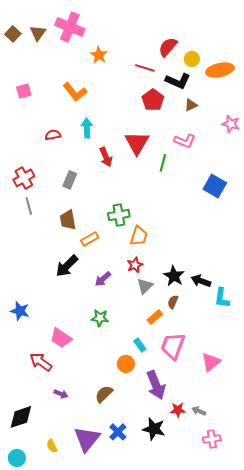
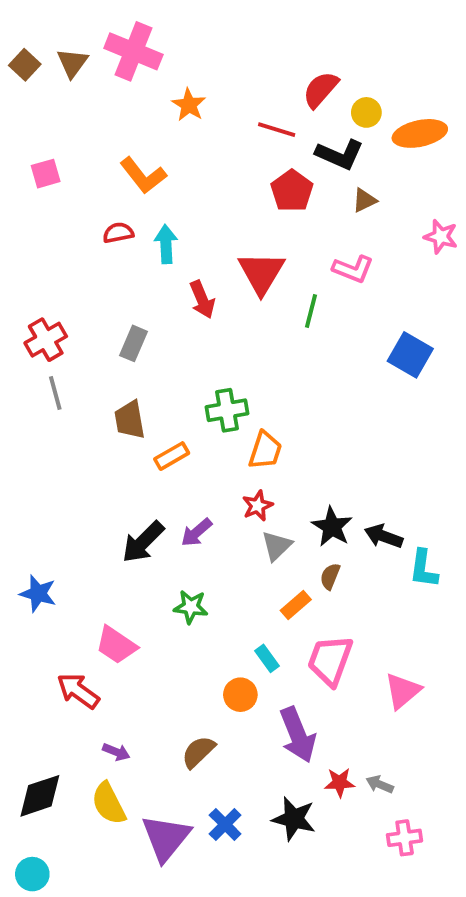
red semicircle: (53, 135) -> (118, 233), moved
black arrow: (67, 266) -> (143, 542), moved
yellow semicircle: (52, 446) -> (109, 803), moved, size x1.6

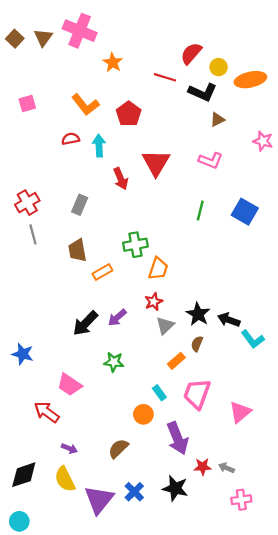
red pentagon: (292, 191) -> (129, 114), moved
green line: (311, 311) -> (200, 211), moved
cyan L-shape: (424, 569) -> (253, 339), turned -45

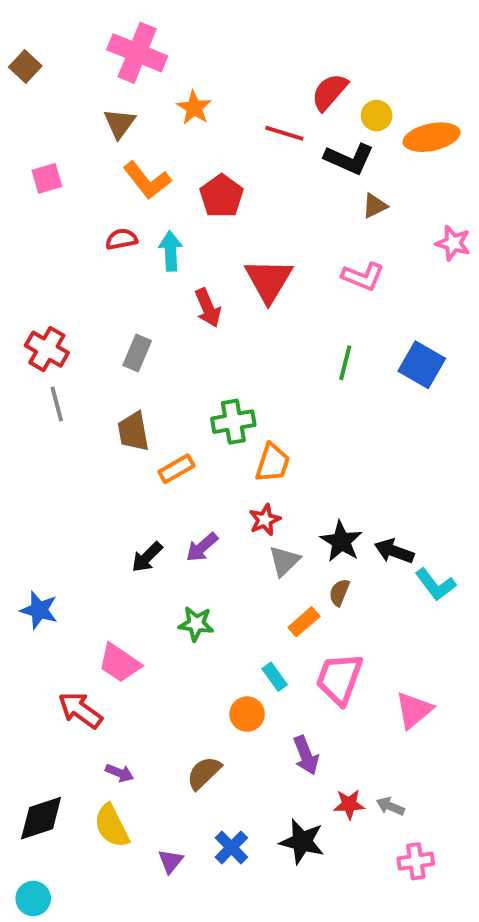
brown triangle: (43, 37) -> (120, 123), moved
red cross: (27, 203) -> (47, 349), turned -30
black arrow: (85, 323) -> (147, 557), size x0.7
purple arrow: (178, 438) -> (306, 755), size x0.7
purple triangle: (99, 500) -> (171, 861), size x0.5

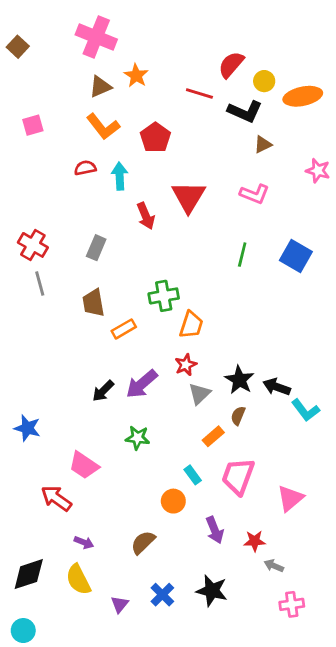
brown triangle: (120, 123) -> (100, 87), moved, turned 30
purple arrow: (202, 547) -> (142, 384), size x1.4
red star: (349, 804) -> (255, 541), moved

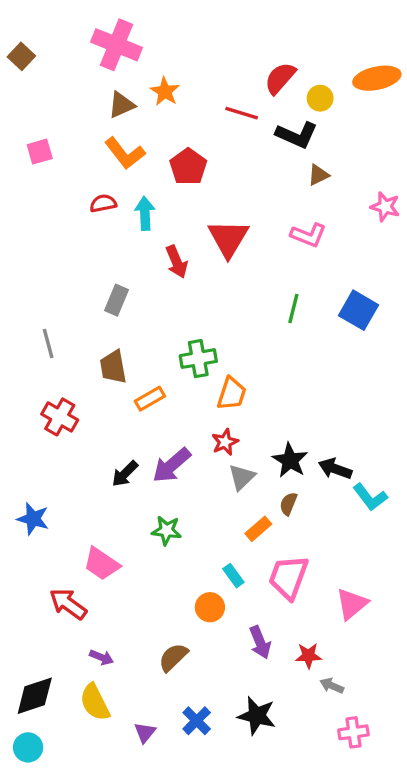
orange ellipse: (303, 96) -> (377, 78), moved
red cross: (33, 245) -> (60, 417), moved
cyan circle: (23, 631) -> (28, 747), moved

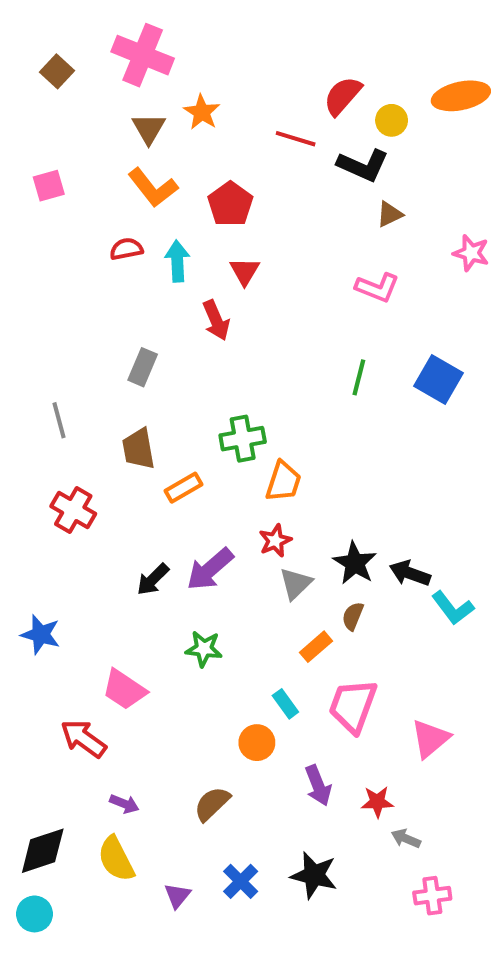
brown square: (21, 56) -> (57, 71), moved
brown triangle: (121, 105) -> (149, 129), turned -36
red triangle: (228, 238) -> (245, 271), moved, size x0.6

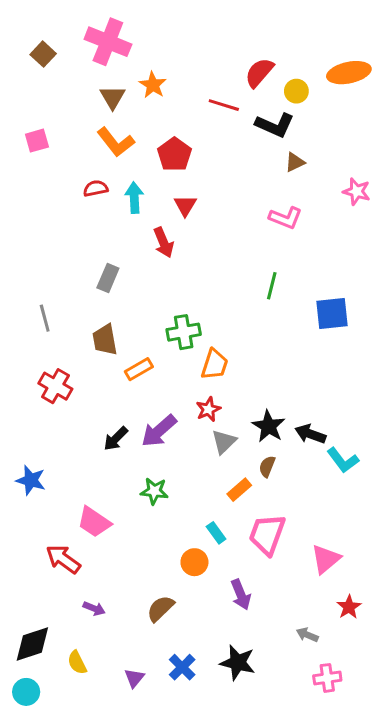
blue square: (438, 379) -> (332, 314), moved, turned -36
red star: (377, 802) -> (349, 607), moved, turned -30
yellow semicircle: (116, 859) -> (77, 663), moved, size x0.7

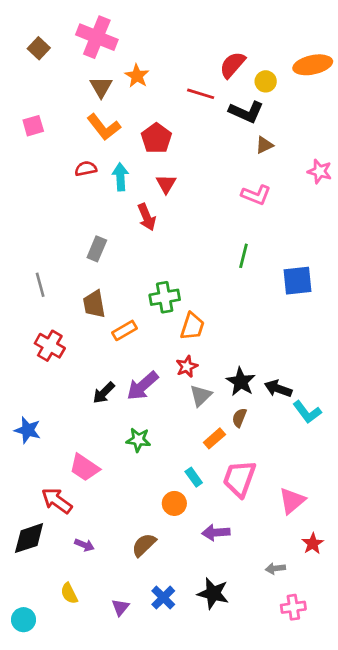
purple arrow: (241, 595) -> (216, 532), turned 108
gray arrow: (307, 635) -> (275, 568), turned -30
black diamond: (32, 644) -> (29, 538), moved

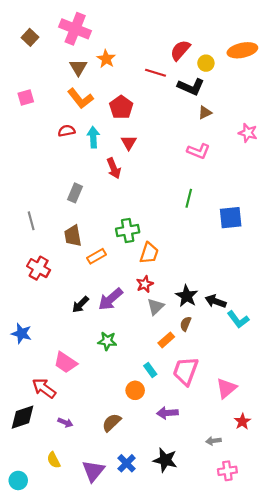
purple triangle: (120, 607) -> (93, 471), size x1.6

